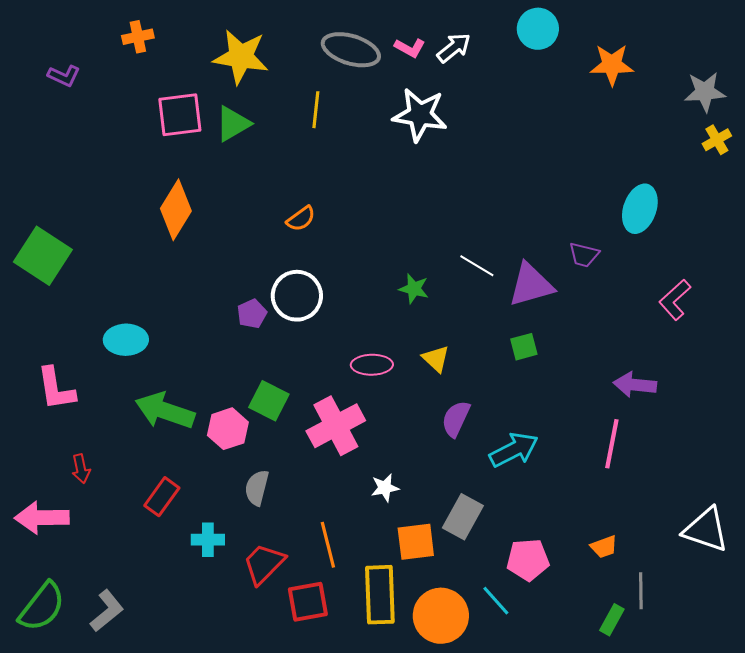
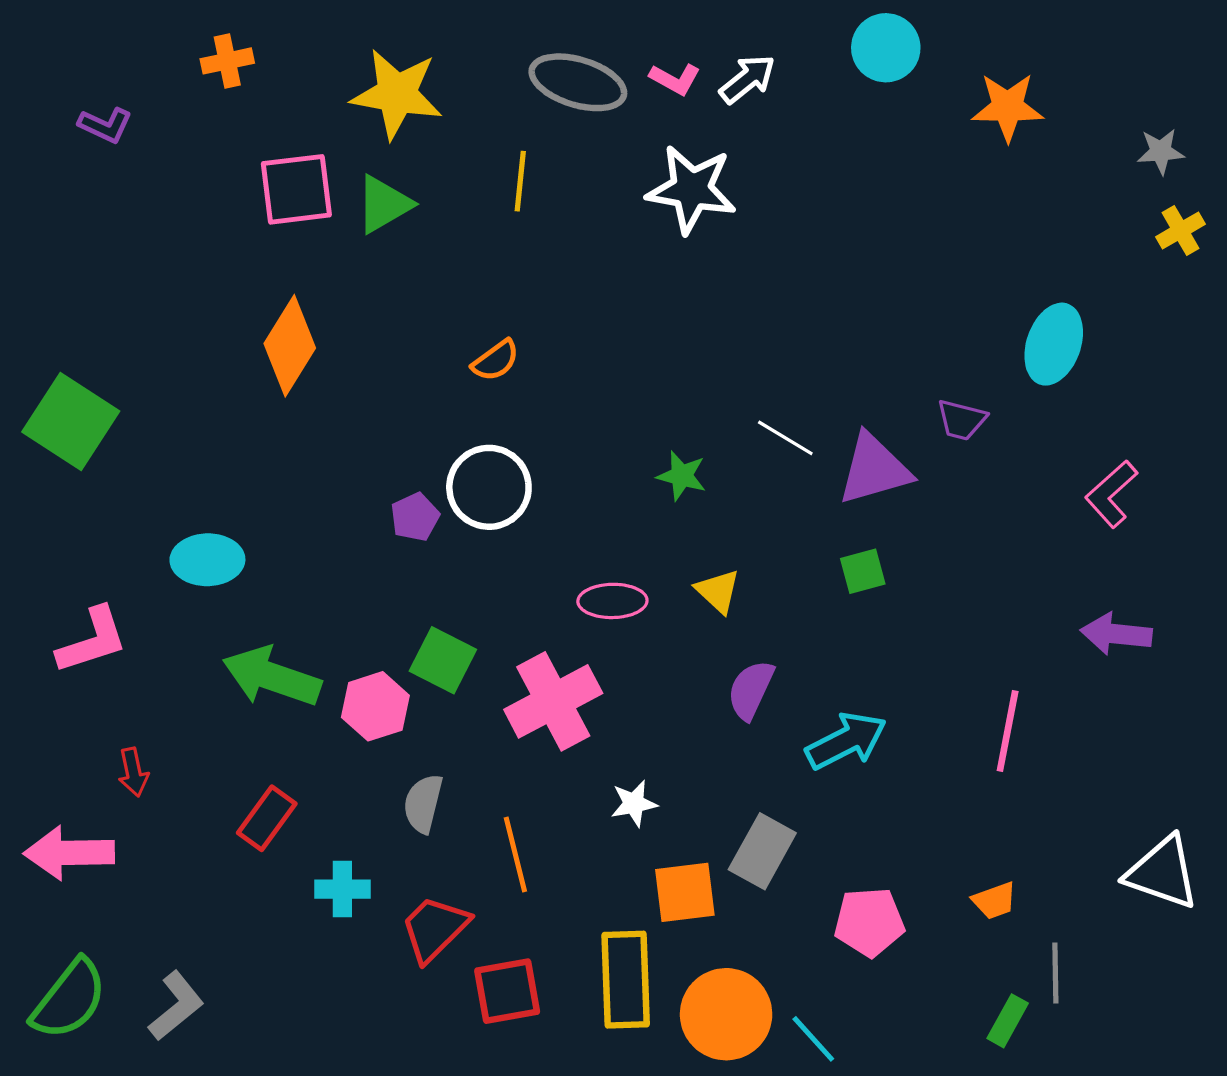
gray star: (705, 92) -> (1161, 151), size x0.7
purple arrow: (635, 385) -> (1116, 634), moved
pink L-shape: (56, 389) -> (92, 640), turned -99
orange line: (328, 545) -> (515, 854), moved
cyan line: (496, 601) -> (813, 1039), moved

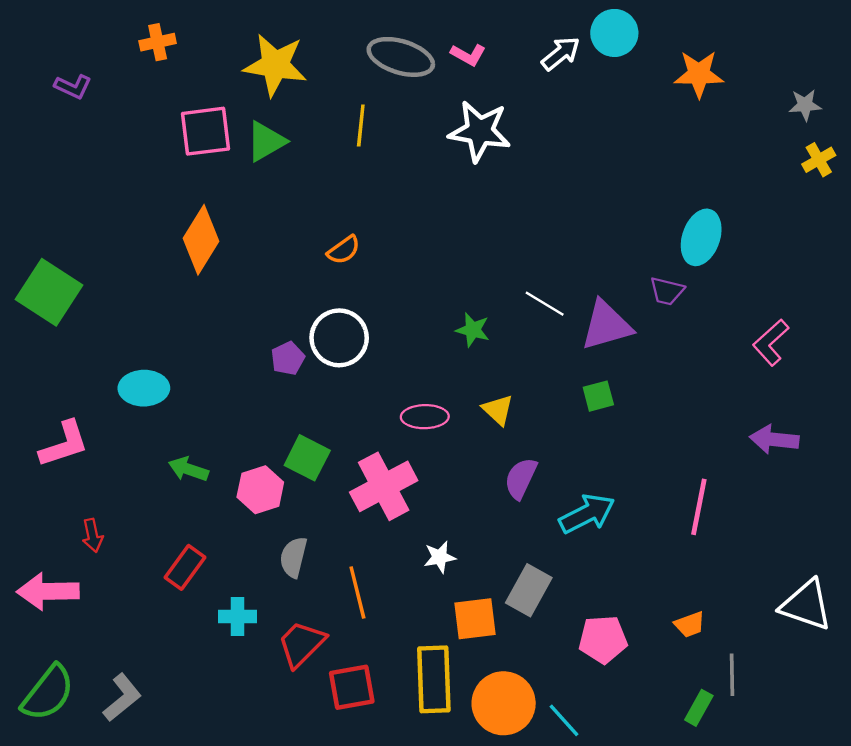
white arrow: (747, 79) -> (561, 54), moved
cyan ellipse: (1054, 344) -> (701, 237), moved
green arrow: (272, 677) -> (188, 469), size x0.6

